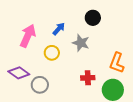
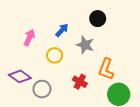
pink arrow: (28, 36) -> (29, 38), size x0.7
orange L-shape: (117, 63) -> (106, 69), moved
red cross: (88, 78) -> (80, 82), moved, turned 32

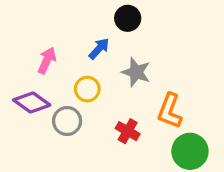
black circle: (98, 19) -> (128, 18), moved
purple diamond: (20, 76) -> (32, 103), moved
gray circle: (42, 89) -> (67, 121), moved

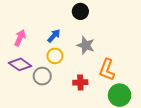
blue arrow: (99, 49) -> (54, 36), moved
pink arrow: (47, 60) -> (20, 38), moved
red cross: (128, 131) -> (80, 82), turned -32

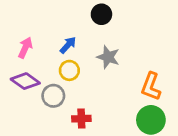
orange L-shape: (107, 70) -> (151, 86), moved
red cross: (80, 82) -> (81, 119), moved

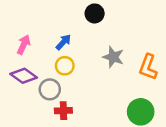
gray star: (108, 57) -> (113, 57), moved
orange L-shape: (151, 86) -> (148, 67), moved
red cross: (81, 119) -> (63, 111), moved

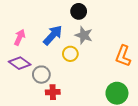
blue arrow: (63, 42) -> (53, 35), size x1.5
gray star: (113, 57) -> (84, 35), moved
yellow circle: (65, 66) -> (70, 54), moved

